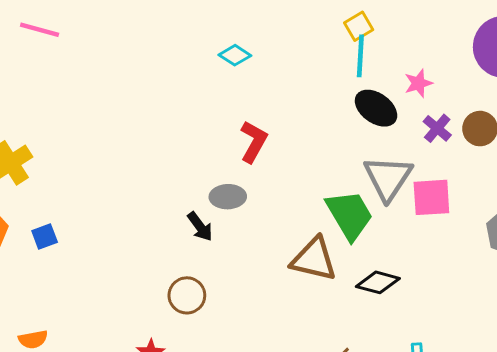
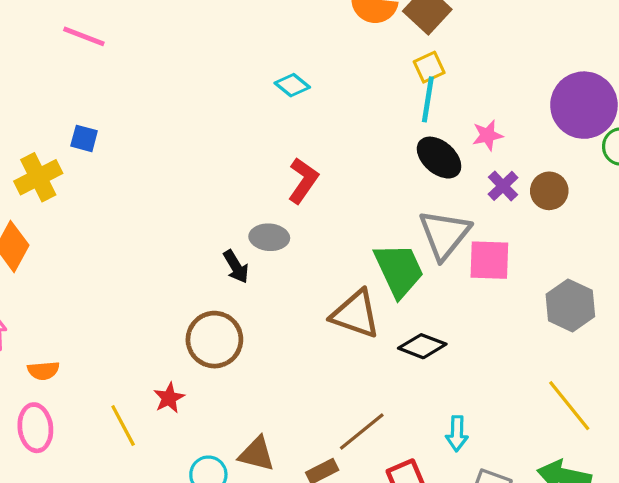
blue square: (45, 237) -> (84, 138), moved, turned 30
brown circle: (187, 295) -> (214, 340), size x1.4

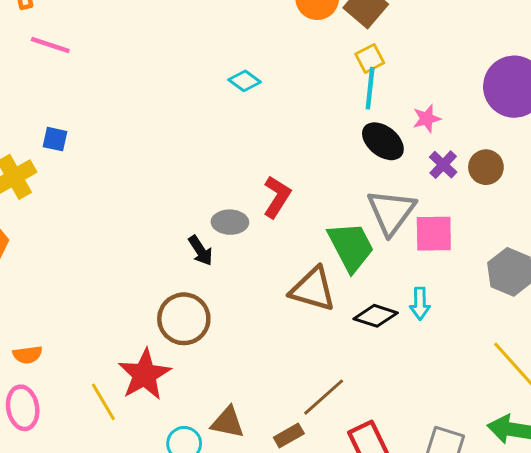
red L-shape: (303, 181) -> (277, 197), moved
red star: (169, 398) -> (145, 375), size x1.8
cyan arrow: (457, 434) -> (420, 304), moved

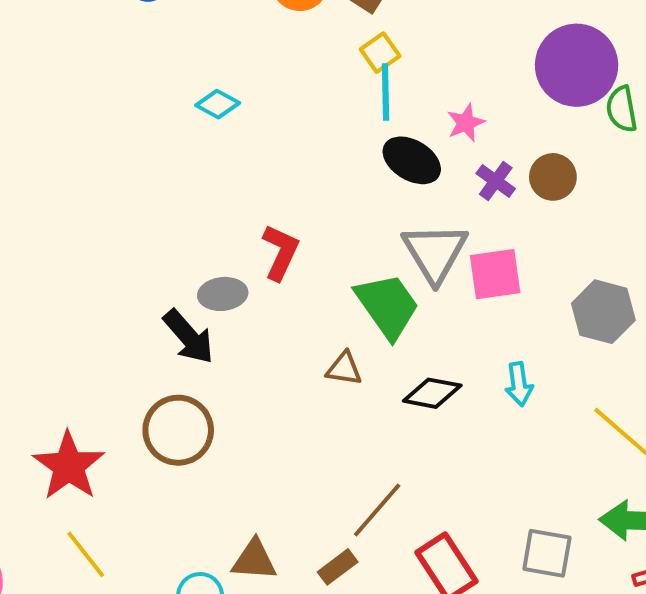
black arrow: (201, 251) -> (189, 337), size x1.4
brown triangle: (313, 289) -> (344, 369), size x0.6
cyan arrow: (420, 304) -> (519, 384), moved
red star: (145, 375) -> (69, 466), moved

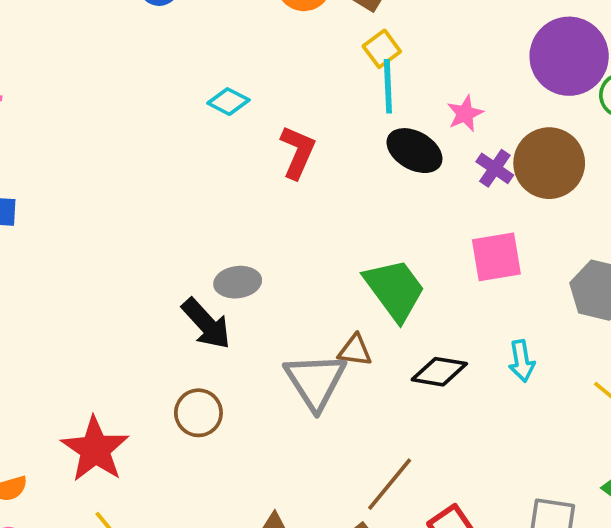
brown circle: (553, 177) -> (549, 163), size x1.6
red L-shape: (281, 252) -> (298, 152), moved
gray triangle: (435, 253) -> (315, 381), moved
brown circle: (178, 430) -> (198, 413), size x0.7

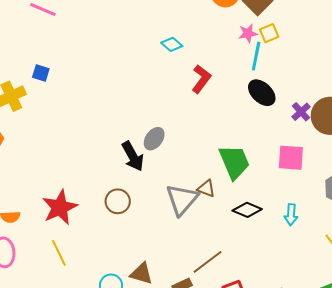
yellow square: (382, 49) -> (269, 33), moved
pink star: (465, 114) -> (248, 33), moved
gray ellipse: (238, 282) -> (154, 139), turned -60

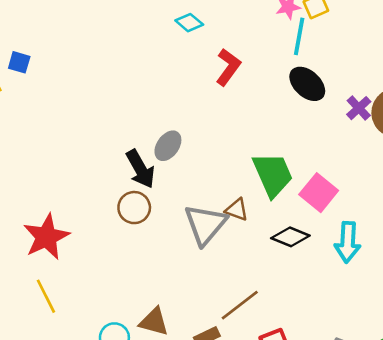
pink square: (291, 158) -> (319, 193), moved, turned 36
brown circle: (118, 201) -> (134, 208), moved
cyan arrow: (291, 215) -> (348, 242), size x1.4

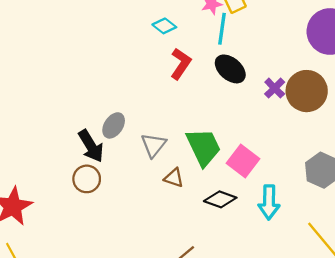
cyan diamond: (189, 23) -> (164, 26), moved
red L-shape: (228, 67) -> (181, 64), moved
gray triangle: (205, 224) -> (154, 145), moved, size x0.7

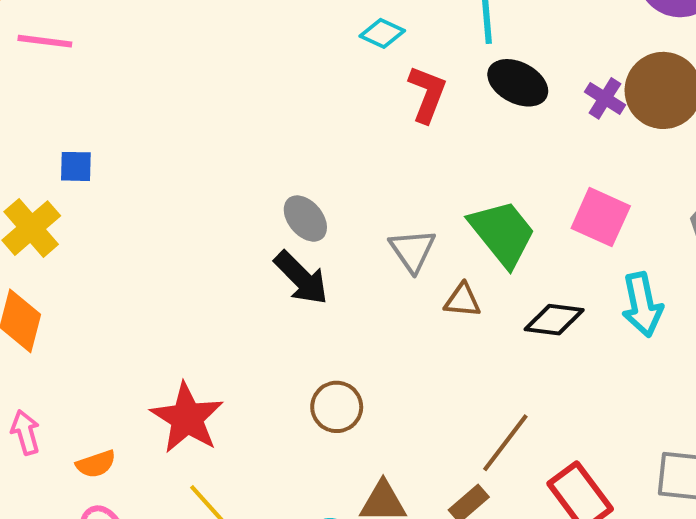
gray ellipse: (114, 125) -> (305, 219), moved, turned -60
pink square: (243, 161) -> (601, 217), moved
brown circle: (87, 179) -> (337, 407), moved

